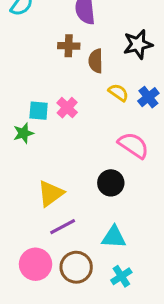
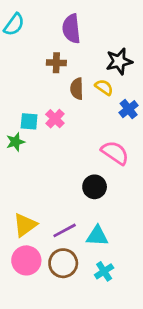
brown semicircle: (96, 61) -> (77, 89), moved
yellow semicircle: (118, 93) -> (104, 87), moved
yellow triangle: (51, 193) -> (25, 225), moved
purple line: (63, 227) -> (65, 230), moved

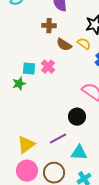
brown semicircle: (77, 89) -> (64, 45), turned -56
purple line: (65, 230) -> (58, 139), moved

